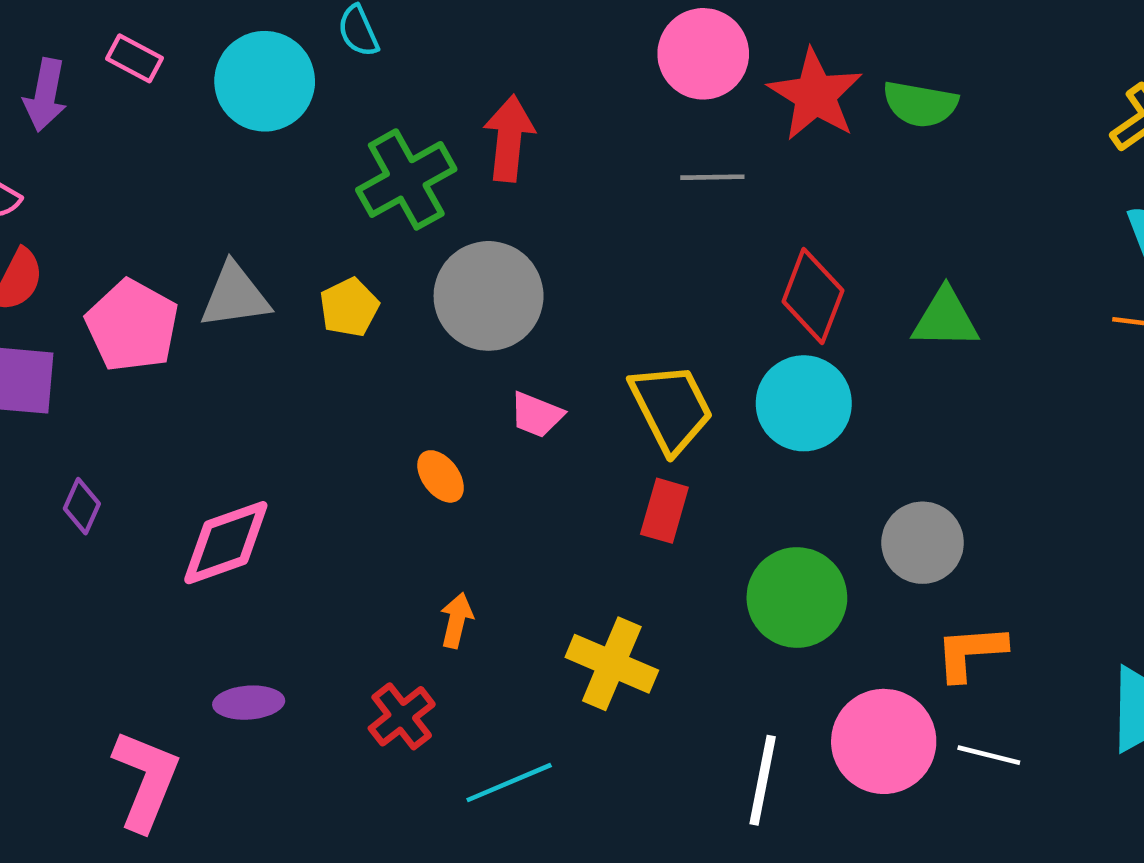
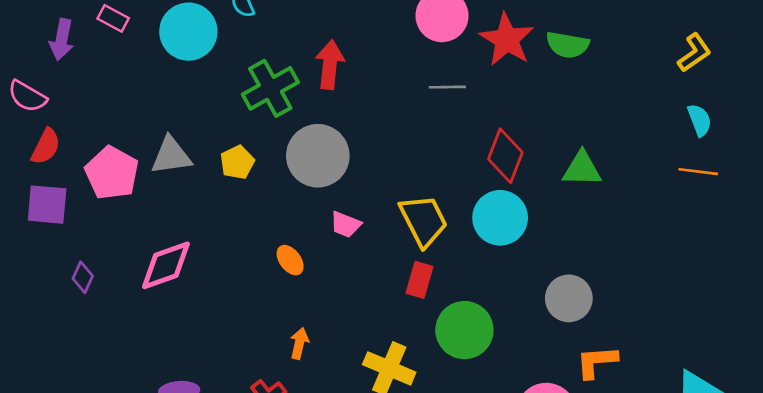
pink diamond: (226, 543) -> (166, 265), moved
green circle: (797, 598) -> (464, 330), moved

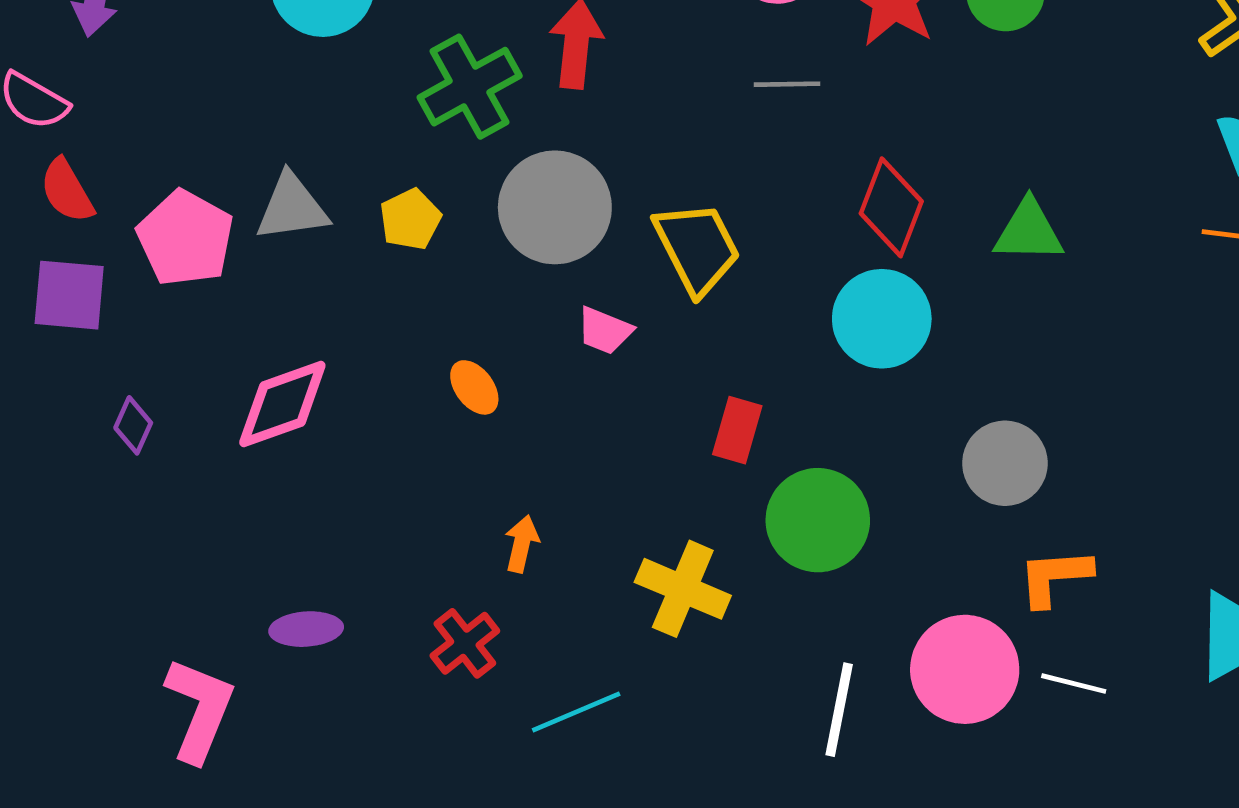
red semicircle: (46, 146) -> (67, 191), turned 123
yellow trapezoid: (424, 220) -> (697, 248), moved
orange ellipse: (290, 260) -> (474, 387), moved

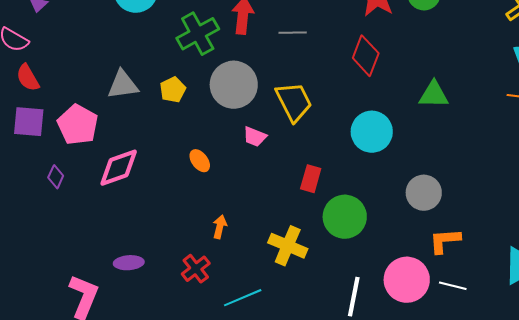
gray line: (787, 84) -> (293, 33), moved
red diamond: (891, 207) -> (366, 56), moved
pink pentagon: (185, 238) -> (78, 125), moved

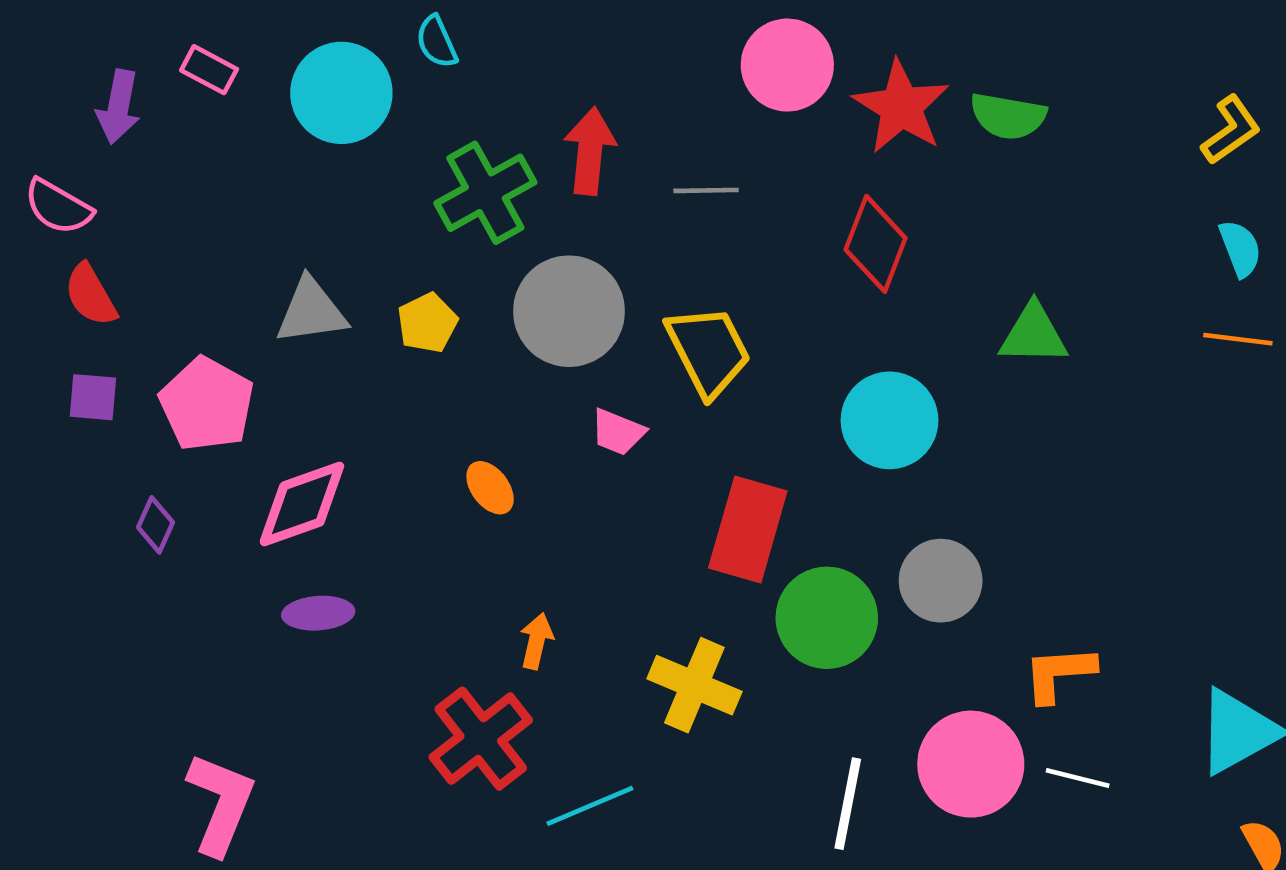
purple square: (29, 122) -> (93, 397), size x0.7
red rectangle: (311, 179) -> (748, 530), size x1.6
gray circle: (424, 193) -> (941, 581), moved
purple ellipse: (129, 263) -> (318, 613), moved
red cross: (196, 269) -> (481, 739), size x1.5

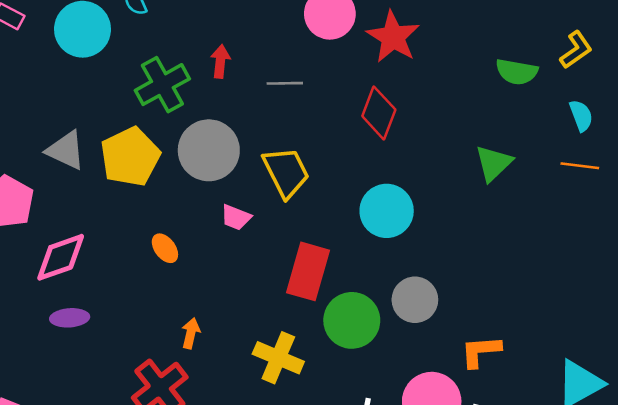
green semicircle: (1008, 116) -> (517, 72), moved
red arrow: (590, 151) -> (220, 61), size x0.7
gray triangle: (311, 311) -> (66, 150), turned 33
yellow pentagon: (427, 323) -> (130, 157), size x1.8
green triangle: (1034, 334) -> (493, 163), moved, turned -45

